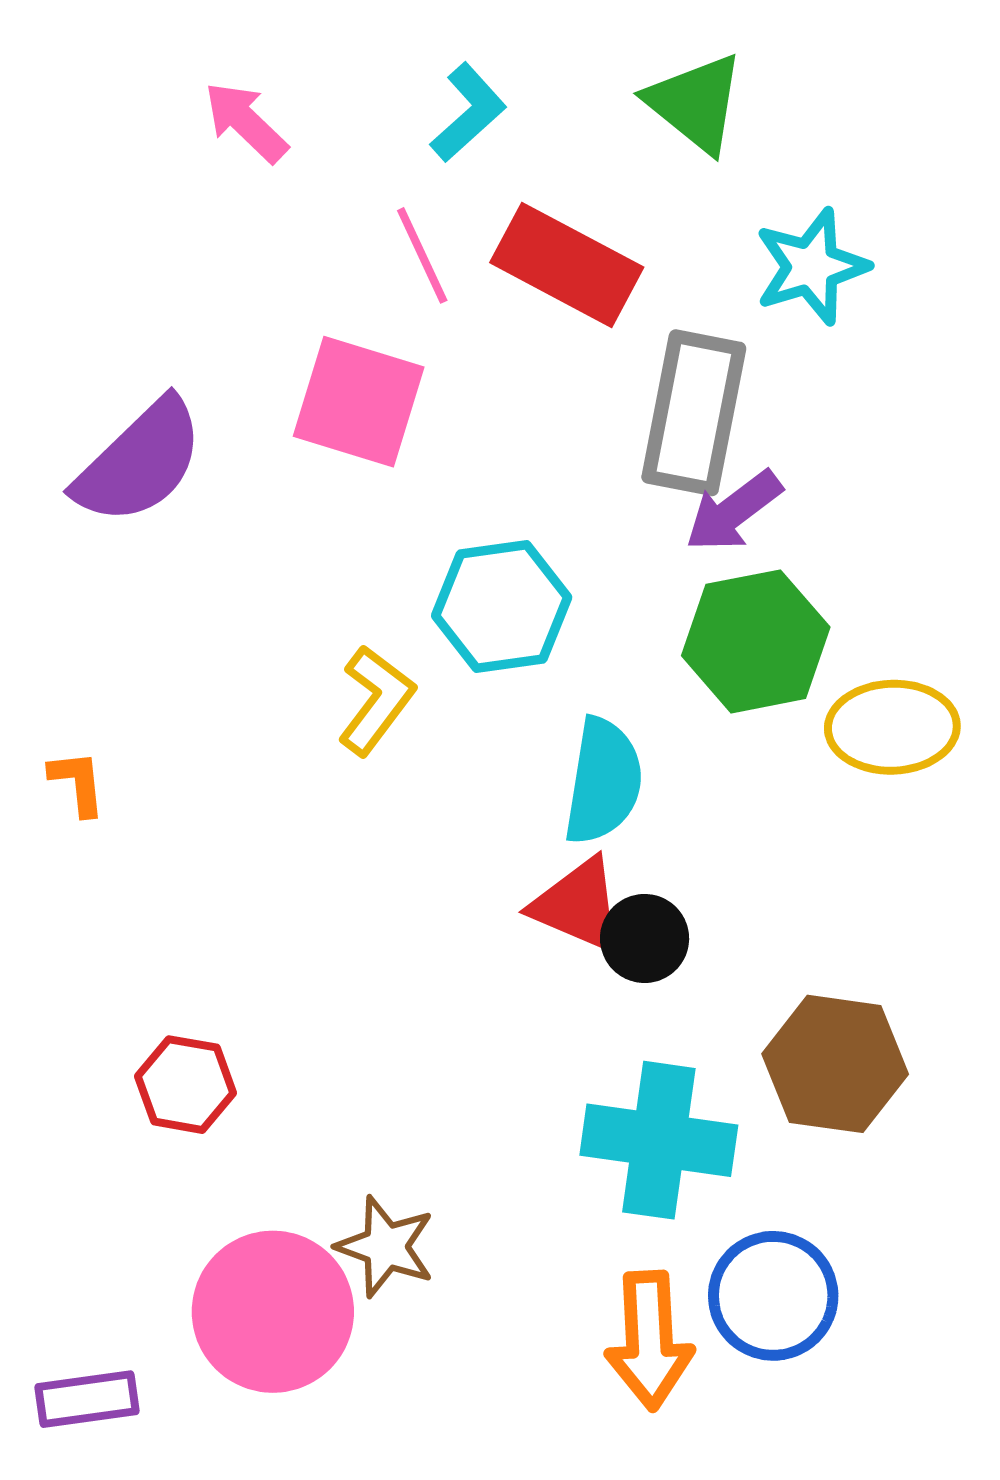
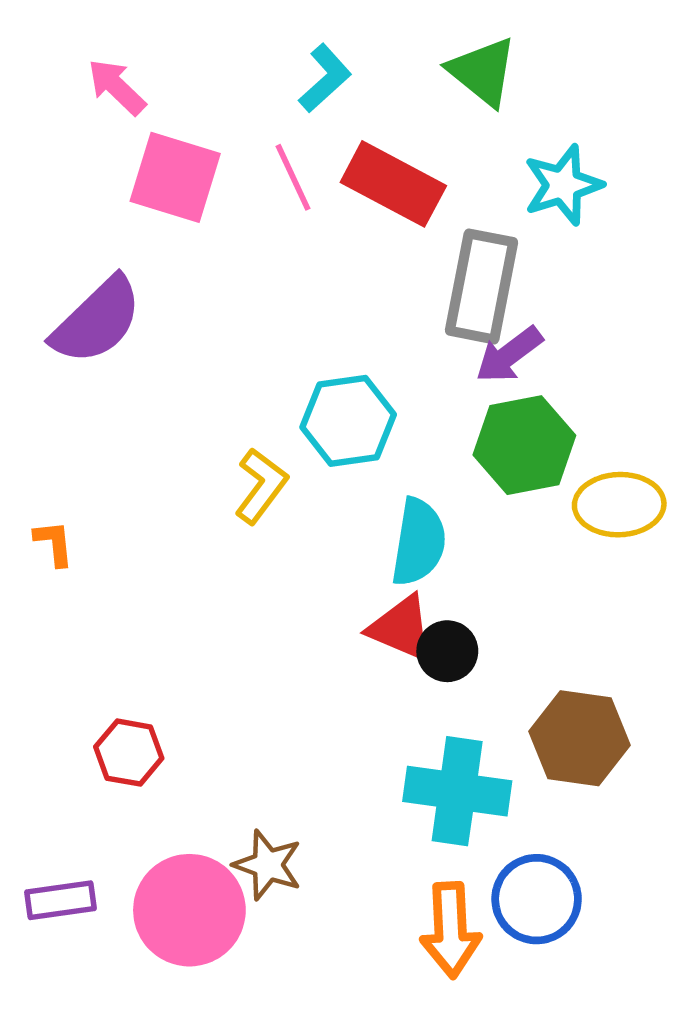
pink arrow: (246, 122) -> (117, 87), moved
pink square: (359, 402) -> (175, 177), moved
purple rectangle: (87, 1399) -> (60, 900), moved

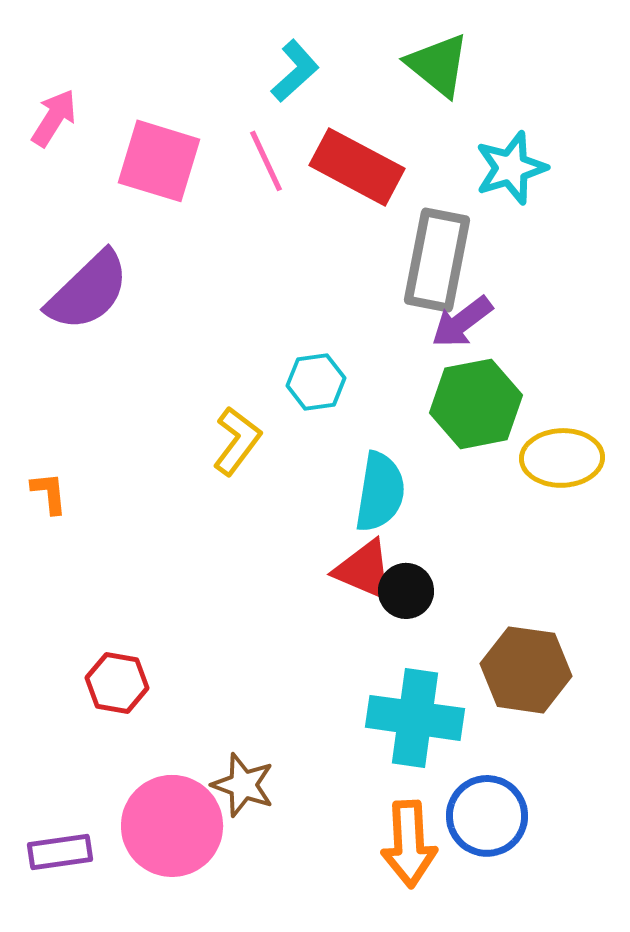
pink arrow: (117, 87) -> (54, 118), moved, turned 78
cyan hexagon: (348, 421) -> (316, 382), size x0.7
purple rectangle: (60, 900) -> (60, 852), moved

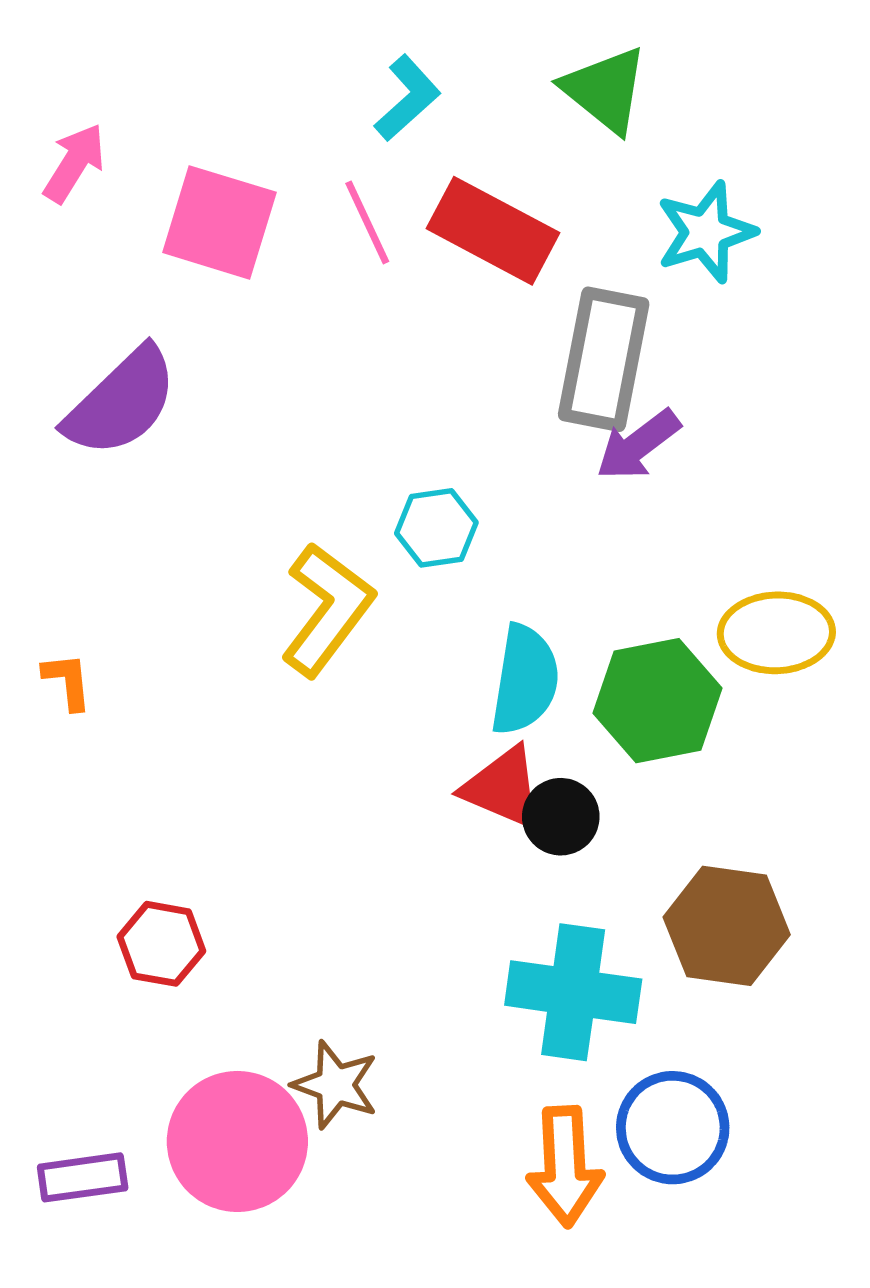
green hexagon: (476, 404) -> (658, 701), moved
yellow L-shape: (237, 441) -> (327, 609), size x1.4

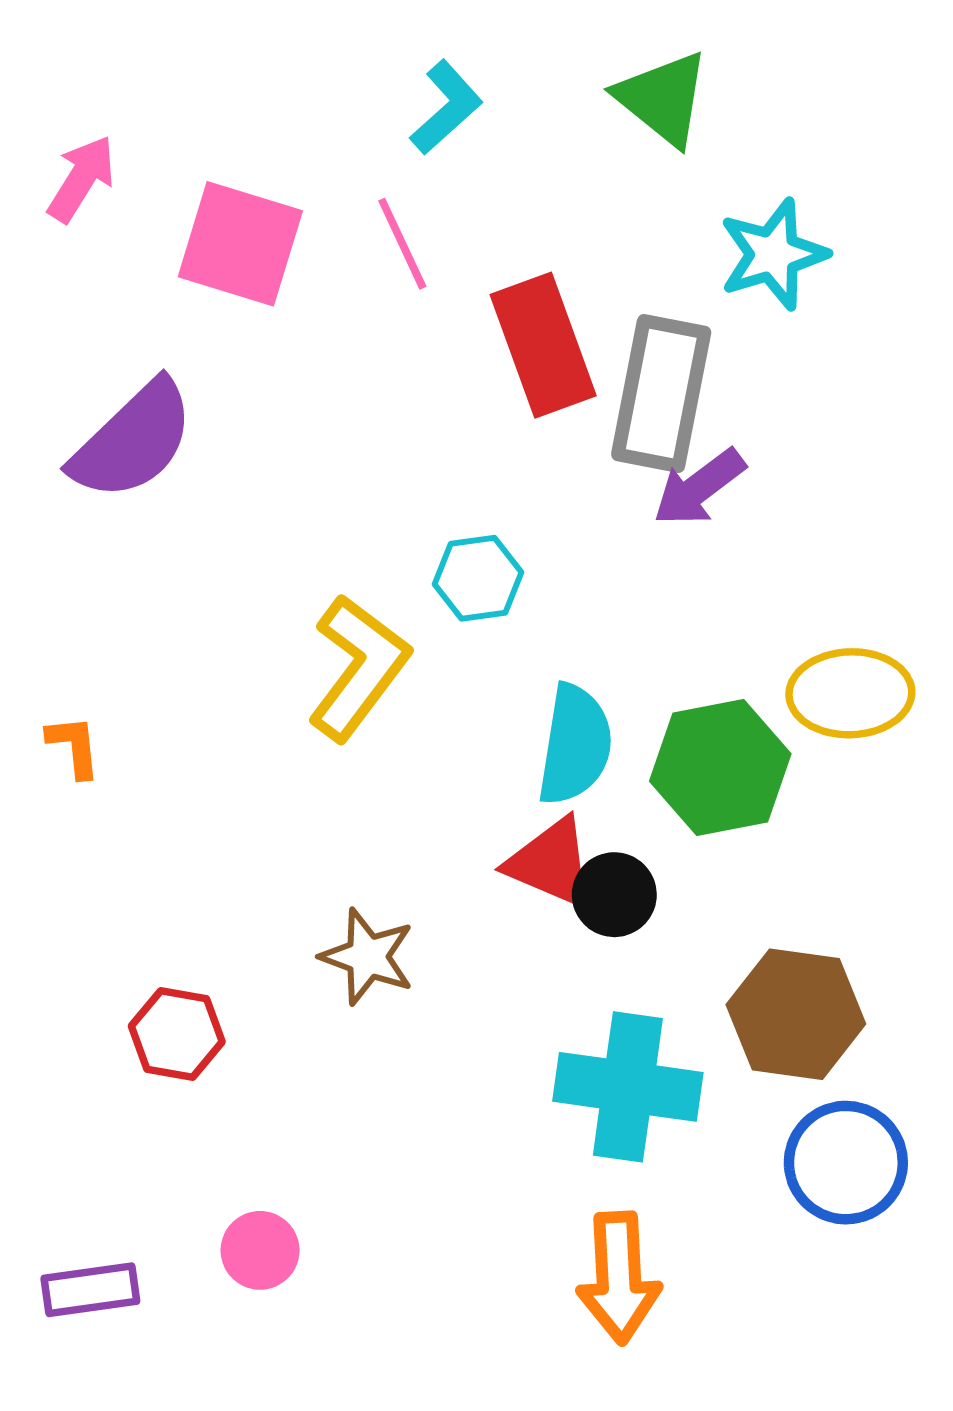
red rectangle: (493, 231) -> (543, 345), moved, turned 42
brown star: (335, 1085) -> (368, 957), moved
blue circle: (673, 1128) -> (846, 1163), moved
pink circle: (237, 1141) -> (260, 1250), size x0.5

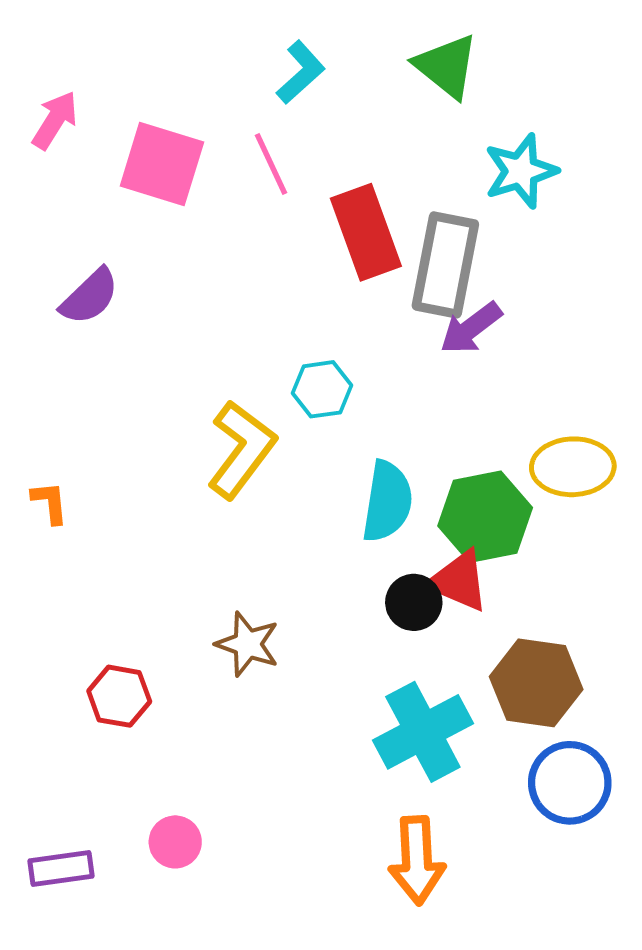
purple semicircle: (133, 441) -> (90, 297), size x0.7
red triangle: (551, 863) -> (459, 581), moved
cyan cross: (628, 1087) -> (423, 732), turned -36

